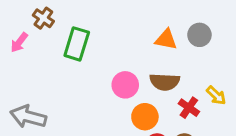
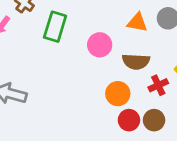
pink circle: (125, 85) -> (100, 45), moved
red cross: (189, 108) -> (158, 85), turned 30

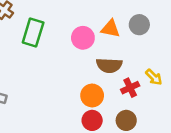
pink circle: (100, 45) -> (83, 38), moved
red circle: (129, 120) -> (92, 120), moved

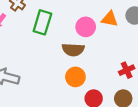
brown semicircle: (109, 65) -> (73, 50), moved
orange circle: (92, 95) -> (75, 77), moved

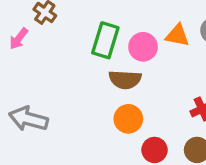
green rectangle: (42, 22) -> (105, 40), moved

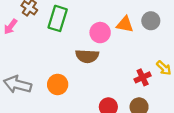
green rectangle: (105, 40) -> (58, 18), moved
orange circle: (128, 119) -> (58, 84), moved

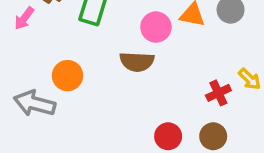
orange circle: (58, 84) -> (68, 76), moved

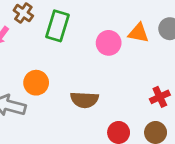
brown semicircle: (137, 62) -> (84, 100), moved

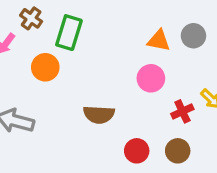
pink circle: (109, 43) -> (151, 78), moved
orange circle: (36, 83) -> (45, 67), moved

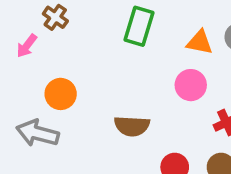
green rectangle: (69, 33) -> (139, 26), moved
orange circle: (45, 67) -> (61, 94), moved

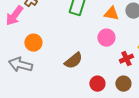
pink arrow: (27, 46) -> (14, 16), size x1.5
brown semicircle: (132, 126) -> (73, 61), turned -42

